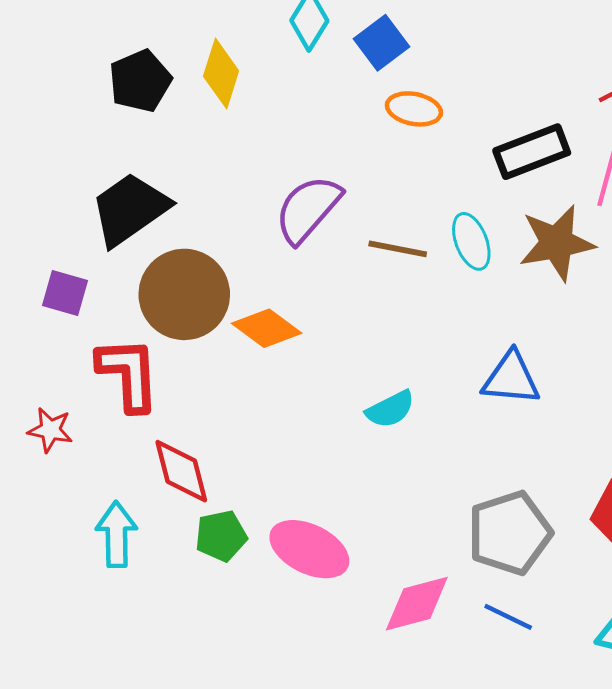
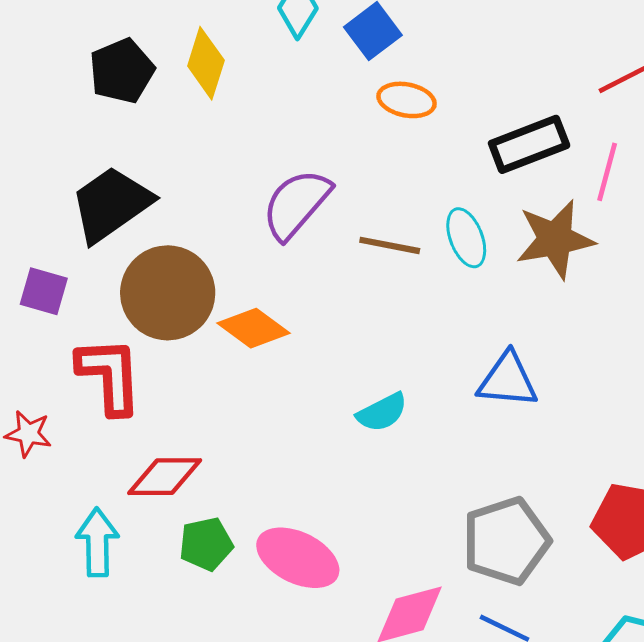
red diamond: (181, 471) -> (165, 477), turned -76

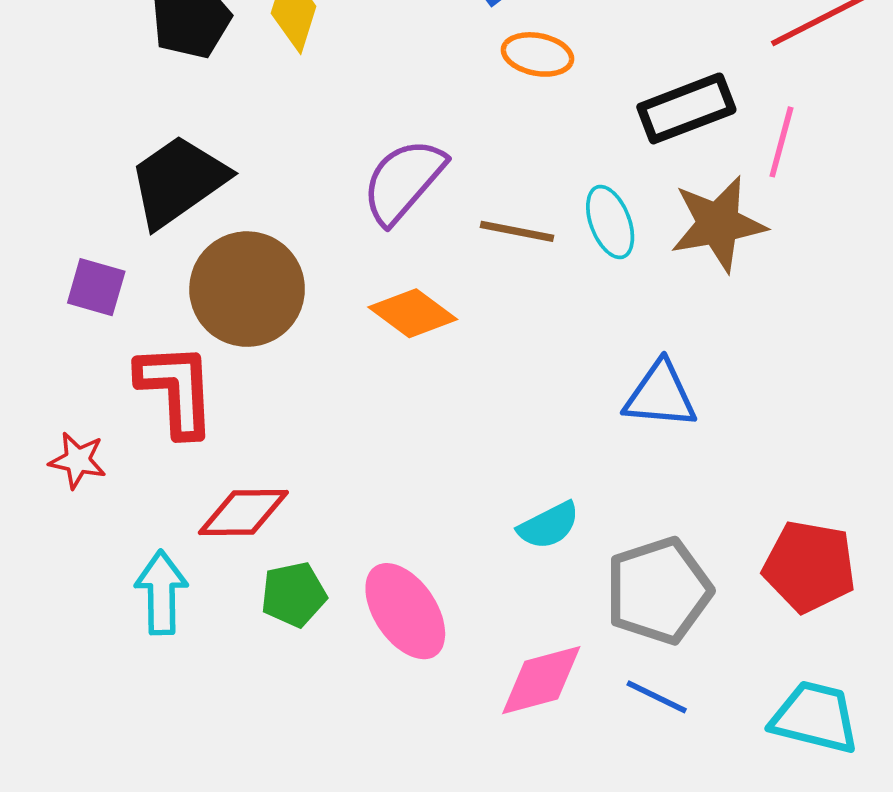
orange diamond: (253, 328) -> (413, 313), moved
cyan semicircle: (382, 412) -> (549, 526), moved
pink ellipse: (298, 558) -> (405, 611), turned 30

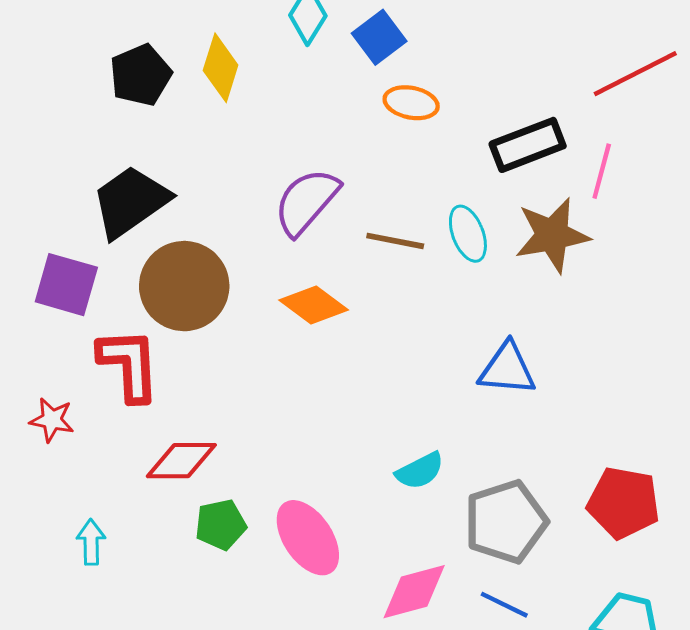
purple square: (96, 287) -> (66, 285), size x1.4
cyan arrow: (161, 593) -> (91, 542), moved, size x0.7

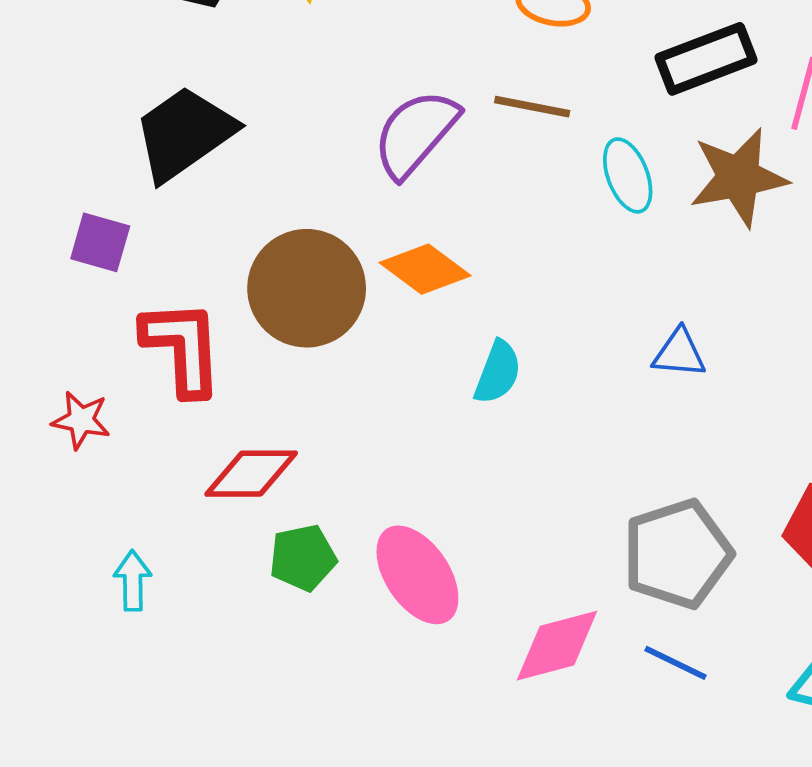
brown line: (395, 241) -> (532, 107), moved
purple square: (66, 285) -> (100, 242), size x0.7
brown circle: (184, 286) -> (307, 288), moved
blue triangle: (507, 369) -> (679, 353), size x0.7
cyan semicircle: (420, 471) -> (498, 372), moved, turned -42

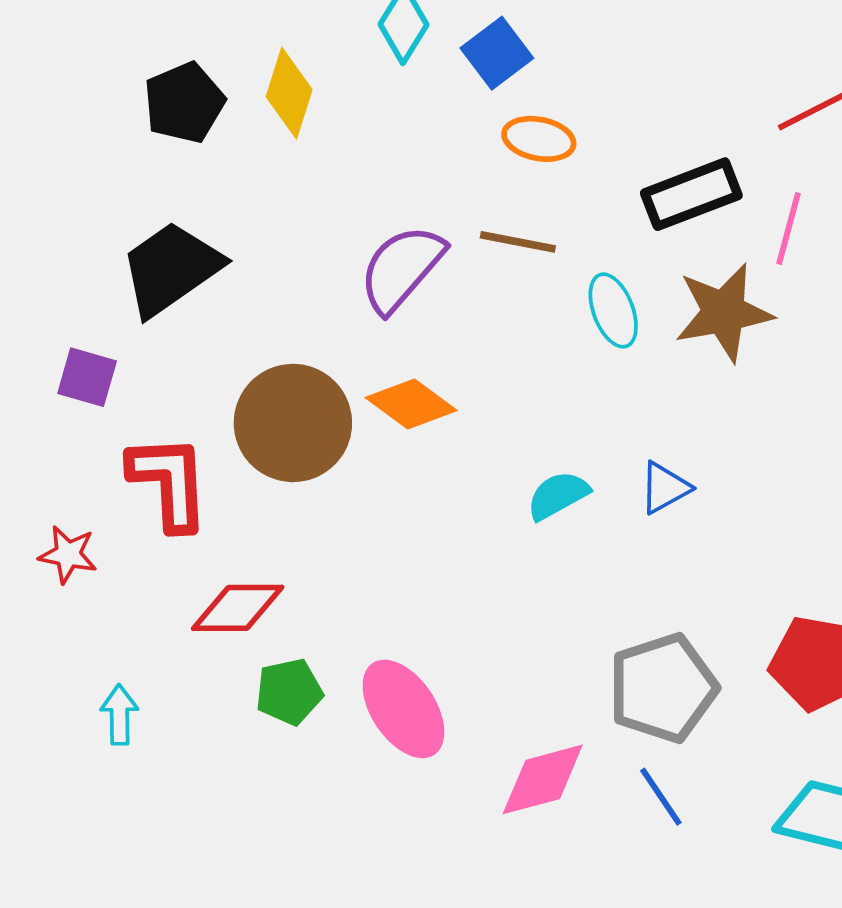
blue triangle: (679, 353) -> (665, 488), turned -34
cyan semicircle: (498, 372) -> (558, 495), moved, turned -140
blue line: (675, 663) -> (661, 797), turned 30

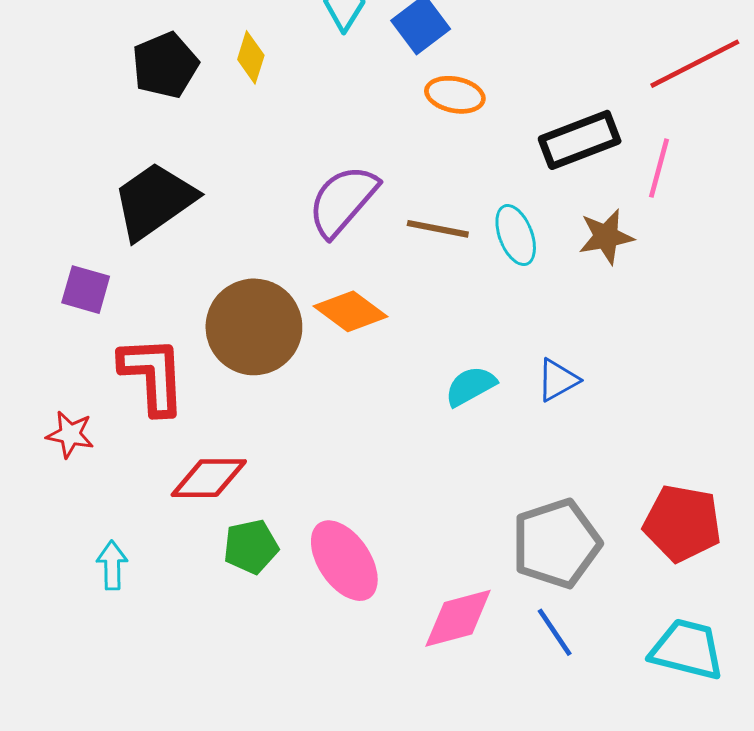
yellow diamond: (289, 93) -> (251, 57), size x0.7
brown line: (518, 242) -> (438, 229), moved
brown star: (724, 312) -> (606, 237), size x0.7

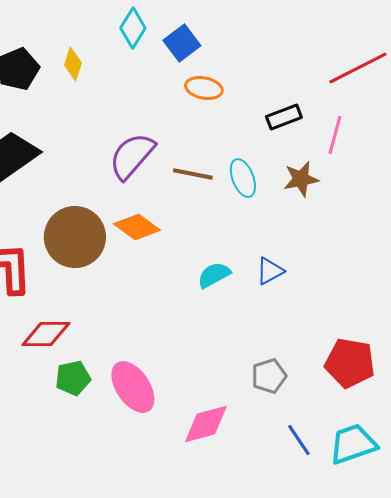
black rectangle: (580, 140) -> (284, 117), size x0.7
gray pentagon: (556, 543) -> (269, 376), size x0.6
blue line: (555, 632) -> (299, 440), moved
cyan trapezoid: (687, 649) -> (353, 444), turned -33

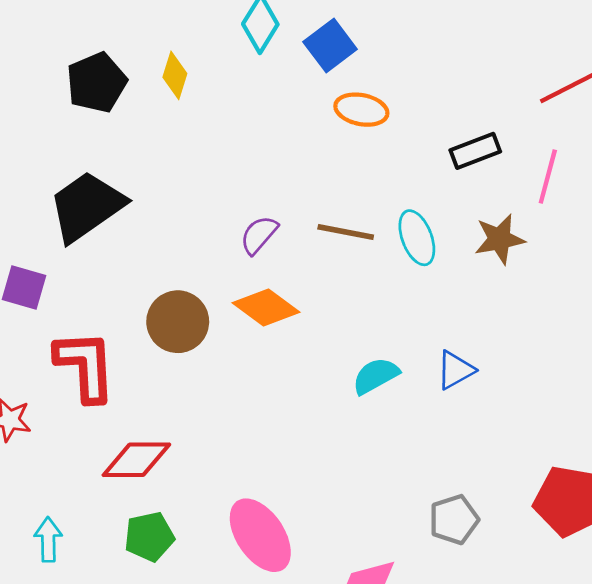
purple semicircle: (132, 156) -> (259, 235), moved, size x0.6
brown circle: (75, 237) -> (178, 322), size x0.7
green pentagon: (73, 378) -> (149, 537), moved

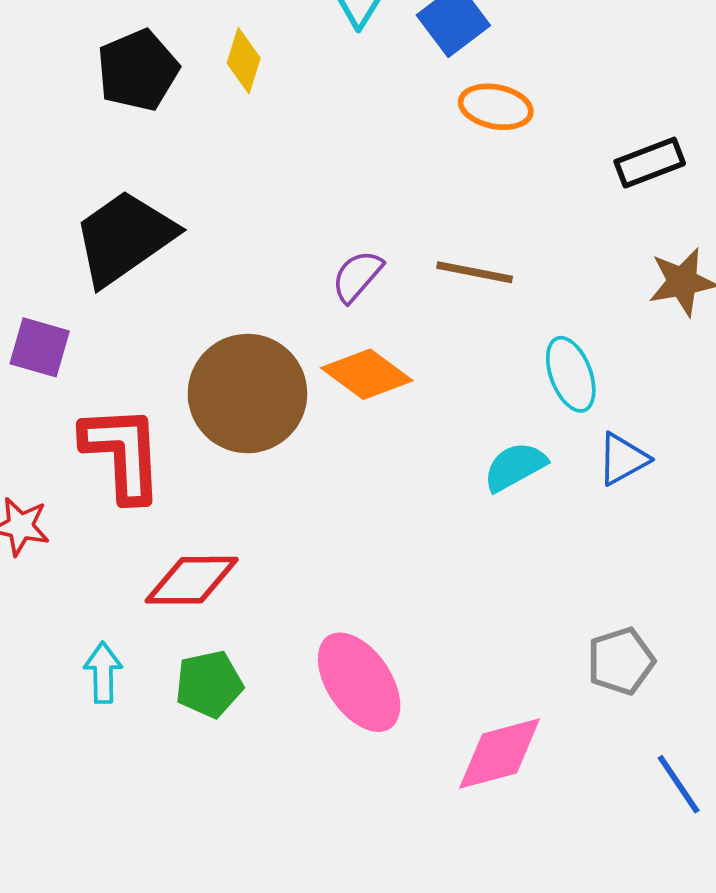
cyan ellipse: (417, 238) -> (571, 374), moved
brown circle: (178, 322) -> (247, 394), size x1.4
cyan arrow: (48, 539) -> (103, 673), moved

